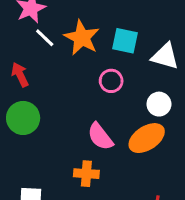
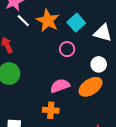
cyan square: (125, 41) -> (76, 23), turned 36
pink semicircle: (100, 137) -> (60, 86), turned 108

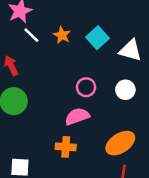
orange star: (48, 21) -> (62, 35), size x0.6
pink circle: (67, 49) -> (86, 87), moved
orange ellipse: (91, 87) -> (120, 143), moved

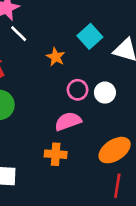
orange star: (62, 35) -> (56, 57), moved
white circle: (125, 90) -> (105, 93), moved

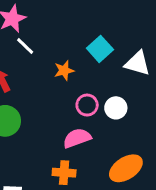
orange star: (56, 57) -> (64, 70), turned 30

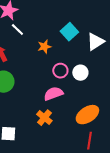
white triangle: (137, 63) -> (95, 42), turned -48
orange cross: (64, 173) -> (44, 118), turned 35

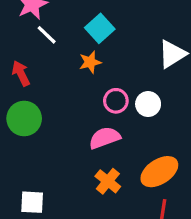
cyan square: (69, 32) -> (100, 28), moved
orange cross: (44, 118) -> (108, 181), moved

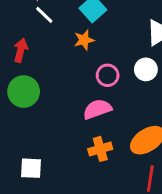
red arrow: (21, 73) -> (21, 50), turned 40
white circle: (148, 104) -> (146, 69), moved
orange cross: (108, 181) -> (100, 149), turned 35

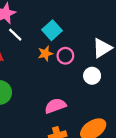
pink circle: (108, 75) -> (65, 56), moved

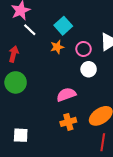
pink circle: (65, 56) -> (83, 49), moved
white circle: (92, 76) -> (89, 69), moved

